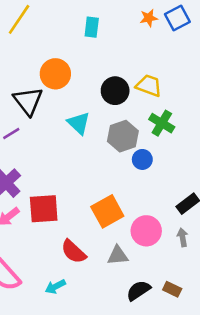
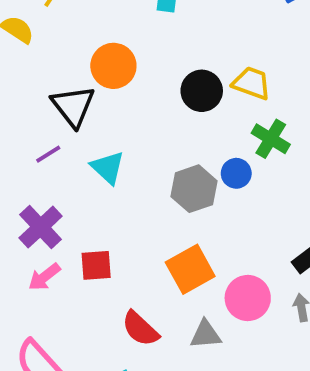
cyan triangle: (79, 123) -> (108, 168), moved
gray hexagon: (123, 136) -> (194, 189), moved
blue circle: (142, 159) -> (236, 173), moved
red square: (44, 209) -> (96, 265), size x0.7

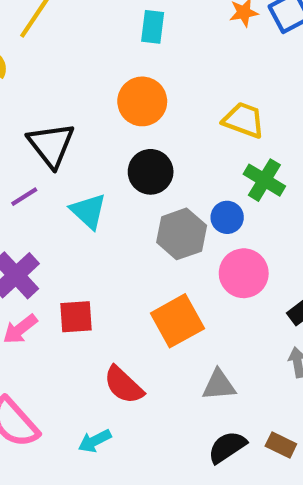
orange circle: (113, 66) -> (142, 101), moved
black circle: (202, 91) -> (151, 172), moved
pink circle: (248, 298) -> (244, 273), moved
gray triangle: (206, 334) -> (219, 385), moved

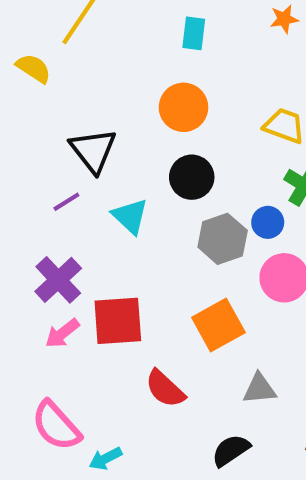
red square: (76, 317) -> (118, 321), size x1.5
cyan arrow: (95, 441) -> (105, 459), moved
black semicircle: (227, 447) -> (231, 450), moved

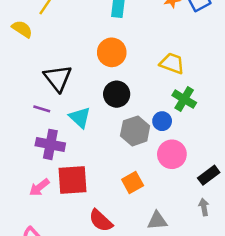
purple line: (66, 202) -> (42, 109), turned 49
purple cross: (58, 280) -> (50, 144), moved, turned -36
orange square: (218, 325) -> (133, 183), size x0.7

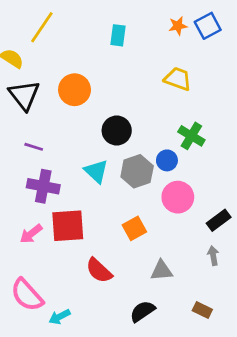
orange circle: (112, 52) -> (75, 90), moved
yellow trapezoid: (172, 63) -> (178, 79), moved
black triangle: (58, 78) -> (24, 95), moved
cyan triangle: (80, 117) -> (96, 171), moved

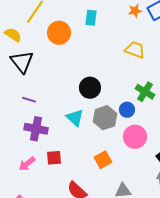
orange circle: (75, 90) -> (59, 33), moved
red square: (68, 226) -> (54, 158), size x0.6

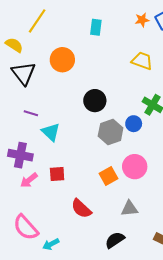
orange circle: (59, 33) -> (62, 60), moved
cyan triangle: (75, 118) -> (51, 132), moved
purple cross: (36, 129) -> (20, 155), moved
pink circle: (135, 137) -> (135, 167), moved

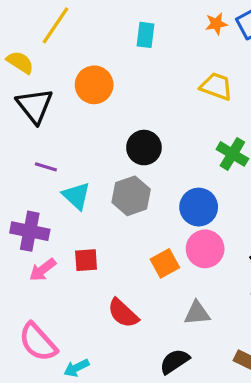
blue circle: (134, 124) -> (199, 207), moved, size x1.5
gray hexagon: (111, 132) -> (131, 196), moved

